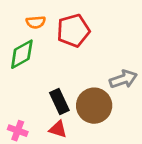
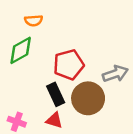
red pentagon: (73, 31) -> (69, 65), moved

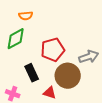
black rectangle: (56, 94) -> (32, 73), moved
red triangle: (54, 120) -> (50, 93), moved

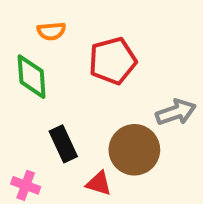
green diamond: (16, 39) -> (32, 77), turned -65
red pentagon: (53, 50) -> (113, 61), moved

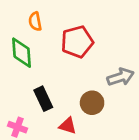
orange semicircle: (51, 31) -> (35, 21), turned 84
brown circle: (134, 150) -> (92, 103), size x0.7

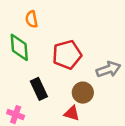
red pentagon: (77, 42) -> (67, 55), moved
red triangle: (68, 126) -> (72, 113), moved

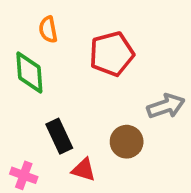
red pentagon: (67, 55) -> (112, 54), moved
red triangle: (72, 113) -> (84, 170), moved

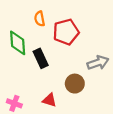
orange semicircle: (48, 30) -> (40, 19), moved
black rectangle: (59, 136) -> (41, 58), moved

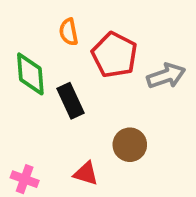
red pentagon: (66, 32) -> (114, 55), turned -30
gray arrow: (98, 63) -> (166, 76), moved

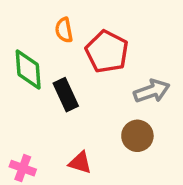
gray arrow: (166, 76) -> (152, 91), moved
brown circle: (130, 145) -> (137, 136), moved

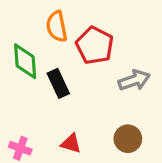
orange semicircle: (64, 30) -> (57, 26), size x1.4
brown circle: (137, 136) -> (128, 139), moved

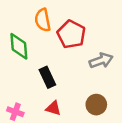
black rectangle: (58, 83) -> (47, 77), moved

